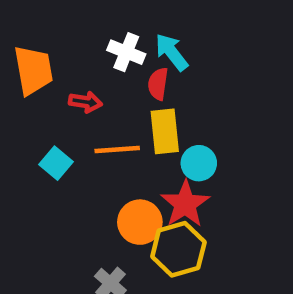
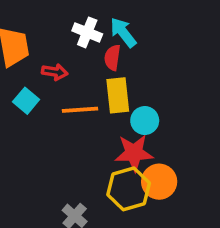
cyan square: (56, 163) -> (26, 101), moved
red star: (185, 204) -> (134, 153), turned 30
orange circle: (140, 222) -> (159, 182), moved

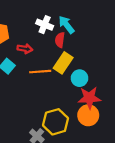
yellow rectangle: (118, 95) -> (63, 63), turned 40
red star: (134, 153) -> (89, 98), moved
yellow hexagon: (129, 189) -> (55, 122), moved

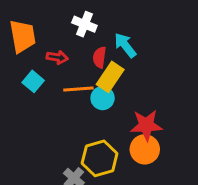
cyan arrow: (66, 25) -> (125, 45), moved
red semicircle: (60, 40) -> (100, 57), moved
cyan circle: (80, 78) -> (103, 98), moved

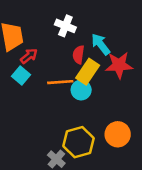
red arrow: (57, 57) -> (29, 56), moved, turned -48
red star: (146, 125) -> (119, 65), moved

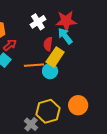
white cross: (65, 26) -> (38, 22), turned 35
red star: (119, 65) -> (66, 21), moved

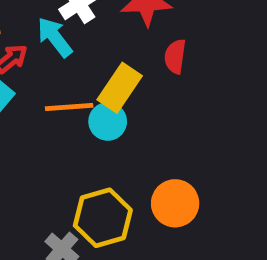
cyan arrow: (65, 36) -> (55, 37), moved
red semicircle: (48, 44) -> (175, 56), moved

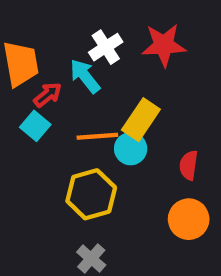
red semicircle: (175, 56) -> (189, 165), moved
yellow hexagon: (103, 218) -> (91, 194), moved

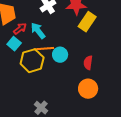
cyan arrow: (85, 76) -> (38, 31), moved
yellow rectangle: (141, 120) -> (87, 22), moved
yellow hexagon: (91, 194) -> (32, 61), moved

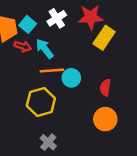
red arrow: (20, 29) -> (23, 46), turned 56
cyan square: (14, 44) -> (28, 24), moved
yellow hexagon: (32, 61) -> (41, 102), moved

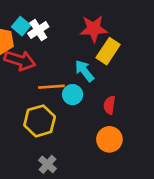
white cross: (57, 18) -> (38, 30), moved
cyan square: (28, 24) -> (21, 26), moved
red arrow: (23, 46) -> (20, 60), size x1.6
cyan arrow: (45, 49) -> (84, 71), moved

